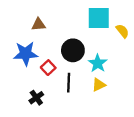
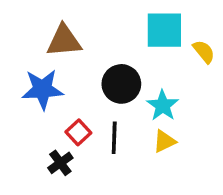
brown triangle: (39, 25) -> (64, 41), size x1.5
red square: (48, 68) -> (78, 132), moved

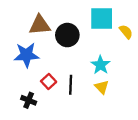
black circle: (121, 84) -> (67, 35), moved
yellow triangle: (164, 141) -> (102, 87), turned -48
black cross: (60, 163) -> (29, 100), moved, turned -32

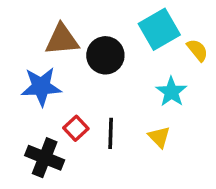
cyan square: (102, 18) -> (159, 29), turned -30
cyan star: (101, 65) -> (171, 92), moved
black cross: (29, 100) -> (45, 158), size x1.5

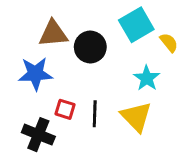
red square: (76, 128) -> (65, 109), turned -30
yellow triangle: (159, 137) -> (136, 117), size x1.6

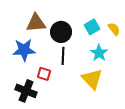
cyan square: (136, 25) -> (92, 27), moved, size x0.7
black line: (95, 114) -> (63, 56), moved

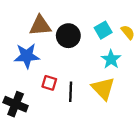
black line: (63, 56) -> (71, 92), moved
black cross: (26, 91) -> (16, 104), moved

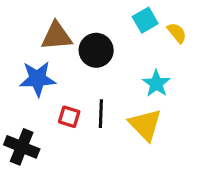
cyan square: (103, 30) -> (145, 20), moved
yellow semicircle: (128, 32) -> (177, 33), moved
black line: (71, 92) -> (101, 114), moved

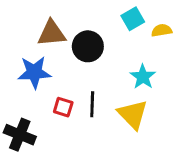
yellow semicircle: (177, 33) -> (162, 30), turned -60

